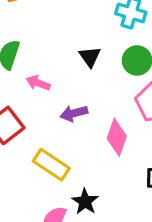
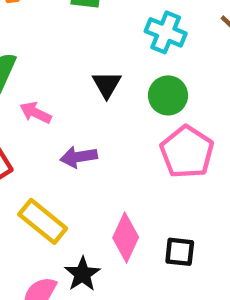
pink diamond: (117, 137) -> (126, 238), moved

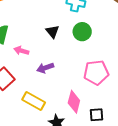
pink pentagon: (187, 152) -> (96, 72), moved, turned -30
black square: (180, 252) -> (97, 115), moved

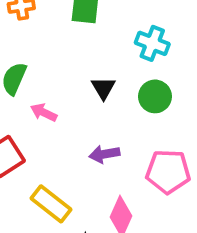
purple arrow: (45, 68) -> (104, 154), moved

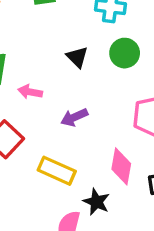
purple arrow: (104, 154) -> (74, 117), moved

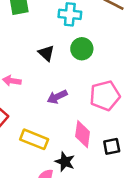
purple arrow: (74, 117) -> (57, 97), moved

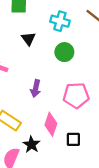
black triangle: (46, 53) -> (29, 39), moved
purple arrow: (57, 97) -> (36, 89), turned -63

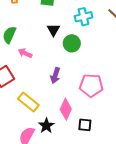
cyan cross: (60, 21) -> (84, 17), turned -36
green circle: (64, 52) -> (72, 43), moved

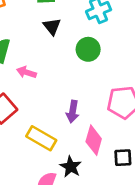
black triangle: (53, 30) -> (52, 26), moved
purple arrow: (55, 75) -> (73, 112), moved

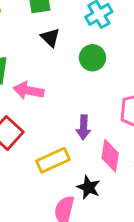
pink arrow: (26, 72) -> (29, 91), size x1.4
yellow rectangle: (41, 138) -> (53, 160), turned -48

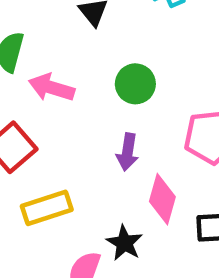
green circle: (92, 58) -> (135, 84), moved
yellow rectangle: (53, 160) -> (47, 208), moved

